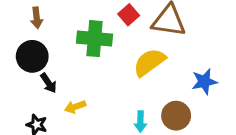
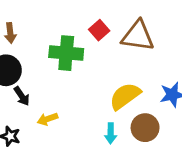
yellow semicircle: (149, 62) -> (125, 96), moved

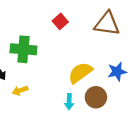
brown triangle: (138, 36) -> (107, 24), moved
green cross: (66, 53) -> (23, 49), moved

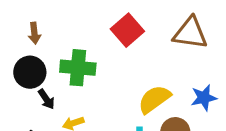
red square: (60, 21) -> (127, 30), size x1.5

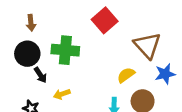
brown triangle: (190, 33) -> (147, 45), moved, turned 40
yellow semicircle: (154, 99) -> (126, 75), size x0.7

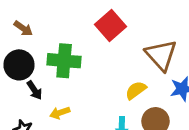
brown arrow: (31, 23) -> (23, 28), turned -49

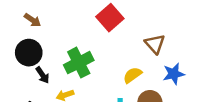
brown triangle: (161, 55) -> (155, 44), size x0.7
green cross: (64, 61) -> (79, 63), moved, turned -32

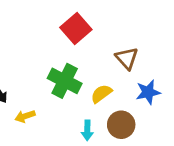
green cross: (79, 63) -> (65, 81), moved, turned -36

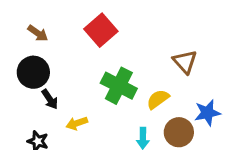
red square: (76, 29) -> (101, 30), moved
blue star: (148, 92) -> (207, 113), moved

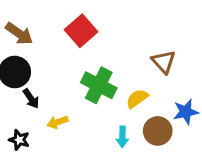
brown arrow: (38, 33) -> (19, 34), size x1.4

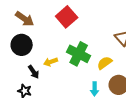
black arrow: (31, 99) -> (34, 72), moved
yellow arrow: (57, 122) -> (51, 62), moved

